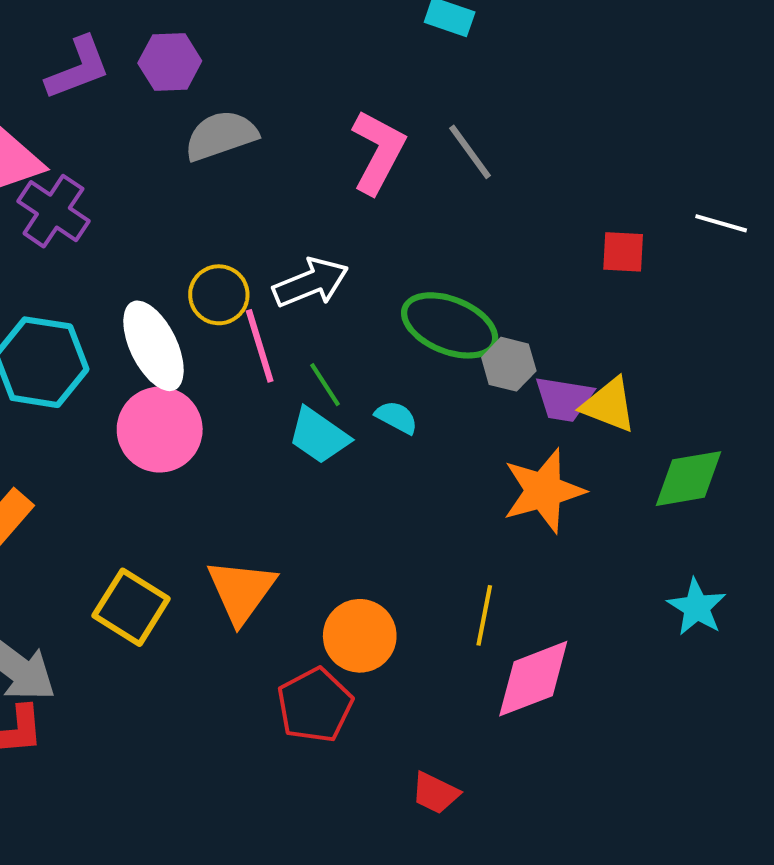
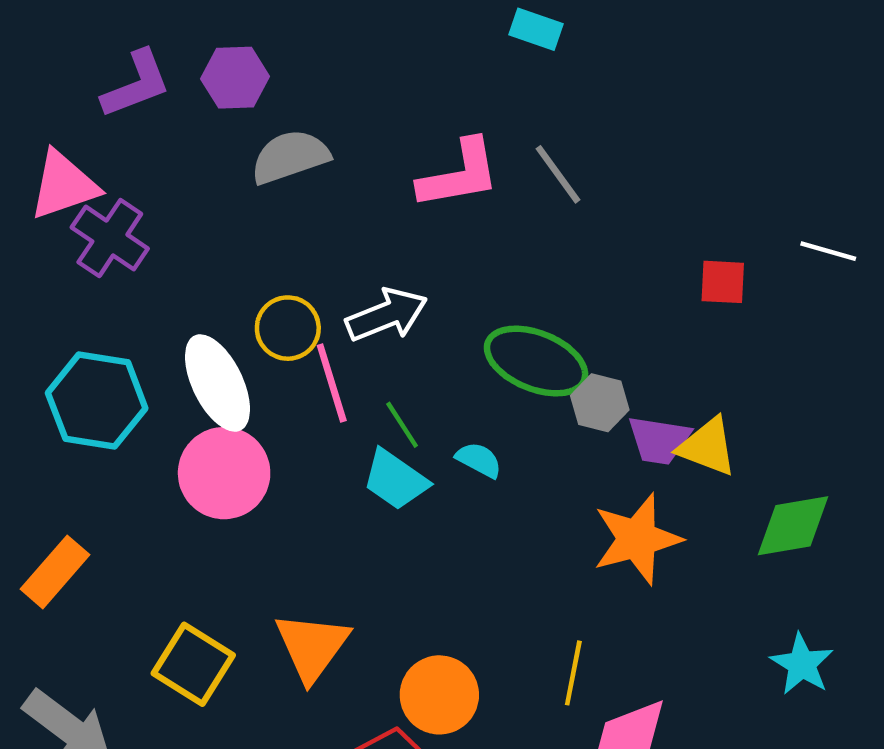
pink L-shape: (378, 152) -> (459, 174), turned 52

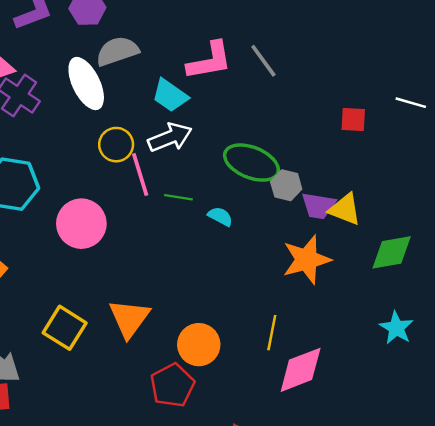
white ellipse: (217, 383) -> (86, 84), moved
green line: (402, 425) -> (178, 197), turned -48
cyan trapezoid: (395, 480) -> (170, 95), moved

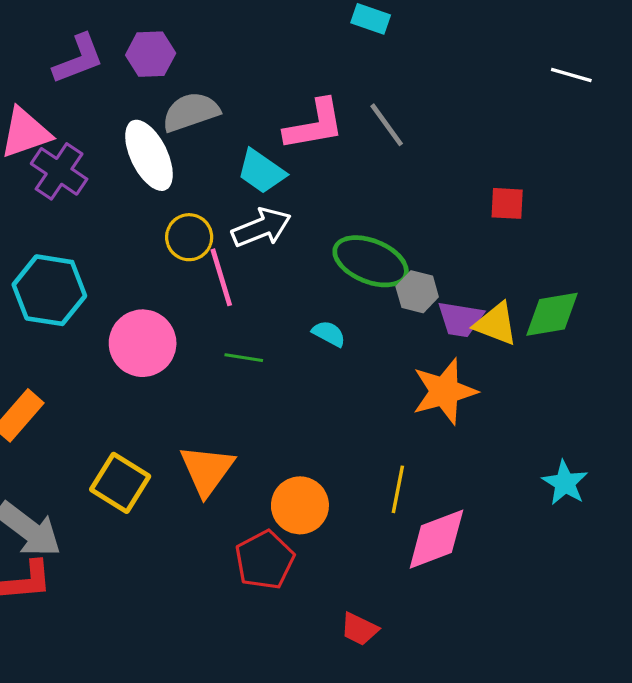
white line: (411, 103) -> (571, 75), moved
green line: (178, 197) -> (244, 358), moved
green diamond: (392, 252) -> (552, 314), moved

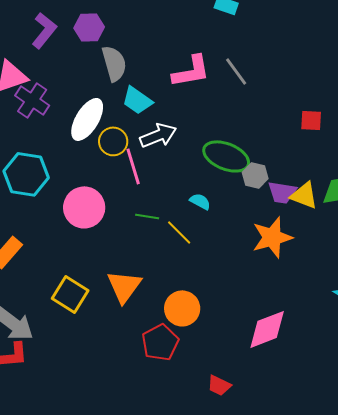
purple L-shape: (78, 59) -> (44, 30), turned -30
gray semicircle: (191, 112) -> (114, 63), turned 93
white ellipse: (149, 155) -> (87, 119), moved, turned 57
cyan trapezoid: (261, 171) -> (137, 100), moved
yellow line: (398, 489) -> (179, 232), moved, turned -56

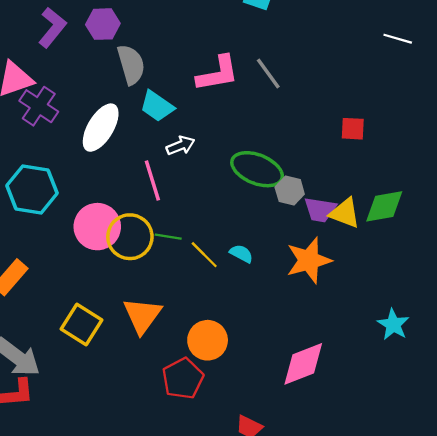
white arrow: (158, 135) -> (181, 146), size x0.7
yellow circle: (113, 141) -> (130, 237), moved, size x1.4
cyan semicircle: (200, 201) -> (241, 254), moved

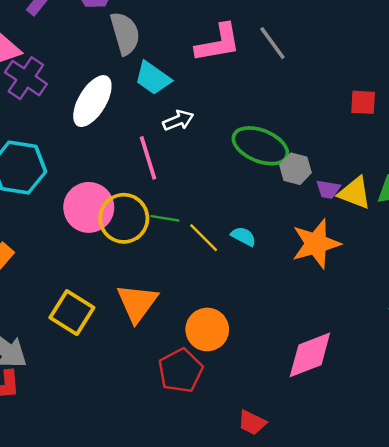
purple trapezoid: (320, 210) -> (328, 189), size x0.7

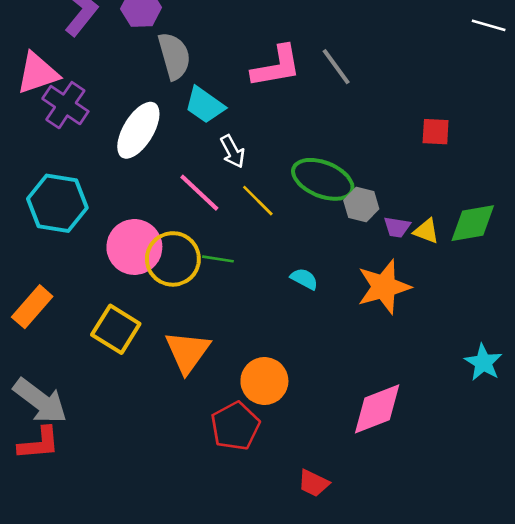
white arrow: (178, 120) -> (233, 151), turned 84
pink line: (148, 158) -> (199, 193), turned -30
yellow triangle: (355, 193) -> (426, 231), size x0.7
yellow line: (204, 238) -> (258, 201), moved
yellow square: (72, 313) -> (116, 329), moved

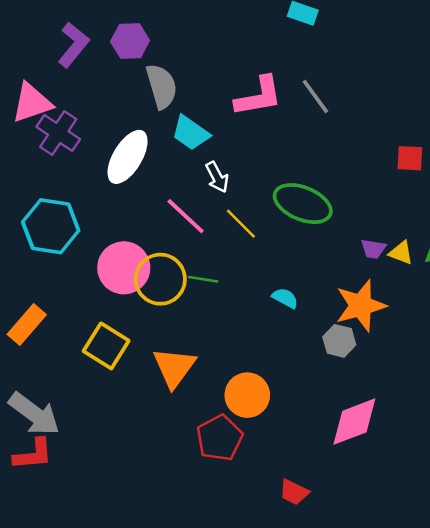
gray hexagon: (361, 205) -> (339, 341), moved

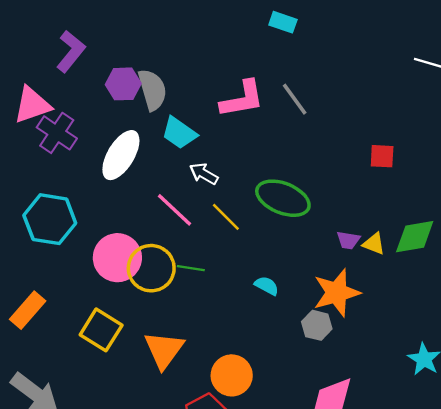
purple hexagon: (130, 41) -> (123, 84), moved
white arrow: (217, 177) -> (204, 174), turned 148

